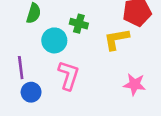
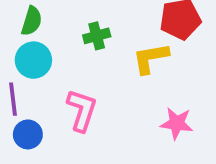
green cross: (79, 24) -> (97, 36), turned -30
cyan circle: (54, 40) -> (33, 60), moved

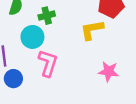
green cross: (97, 36) -> (47, 16), moved
cyan circle: (33, 60) -> (32, 37), moved

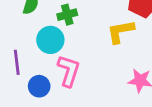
blue circle: (13, 79) -> (39, 86), moved

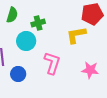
pink L-shape: (69, 71) -> (52, 63), moved

